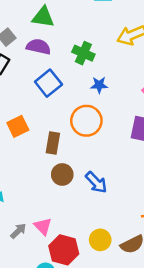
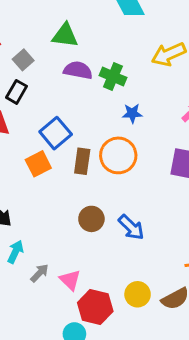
purple semicircle: (38, 47) -> (78, 70), moved
blue square: (48, 83) -> (56, 133), moved
brown rectangle: (53, 143) -> (82, 161), moved
gray arrow: (18, 231) -> (40, 273), moved

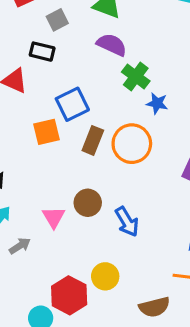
green cross: (113, 77) -> (136, 77), moved
black rectangle: (16, 92) -> (42, 52), turned 60
pink triangle: (70, 280) -> (54, 217), moved
yellow circle: (138, 294) -> (105, 276), moved

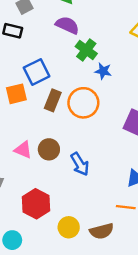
pink triangle: (54, 217) -> (23, 150), moved, turned -36
yellow circle: (105, 276) -> (69, 227), moved
red hexagon: (69, 295) -> (36, 204), moved

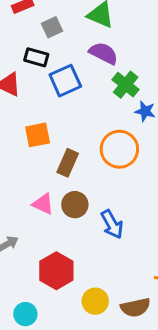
blue square: (37, 72) -> (65, 81), moved
brown rectangle: (53, 100) -> (68, 163), moved

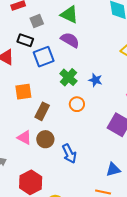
green cross: (126, 85) -> (68, 77), moved
orange circle: (119, 149) -> (77, 104), size x0.6

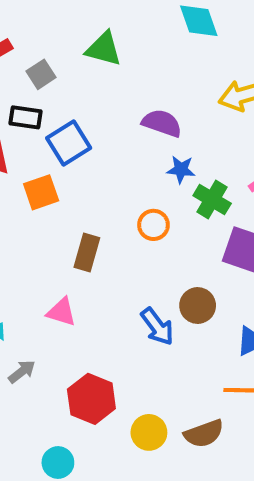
purple semicircle: (70, 40) -> (162, 123), moved
green cross: (68, 77) -> (212, 200), moved
orange square: (23, 92) -> (41, 192), moved
brown circle: (45, 139) -> (198, 306), moved

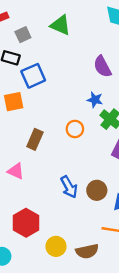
purple semicircle: (162, 123) -> (102, 67), moved, turned -145
brown circle: (198, 306) -> (97, 190), moved

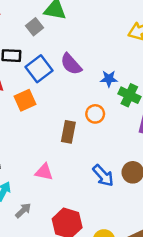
gray square: (23, 35) -> (34, 27), moved
purple semicircle: (102, 67) -> (71, 64), moved
brown rectangle: (35, 139) -> (68, 132), moved

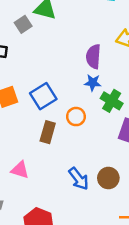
purple semicircle: (71, 64) -> (93, 57), moved, turned 40
blue square: (39, 69) -> (43, 96), moved

